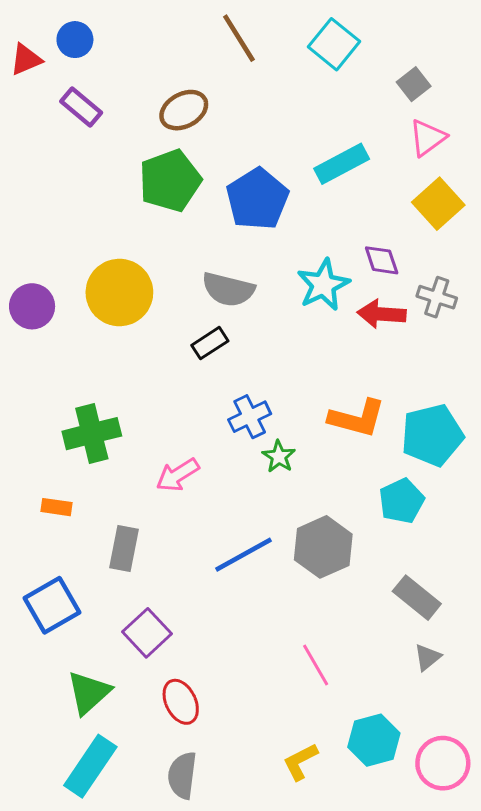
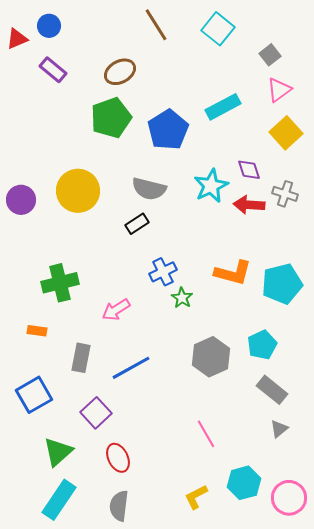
cyan pentagon: (401, 501) -> (262, 345), moved
blue line: (244, 555) -> (131, 368), moved

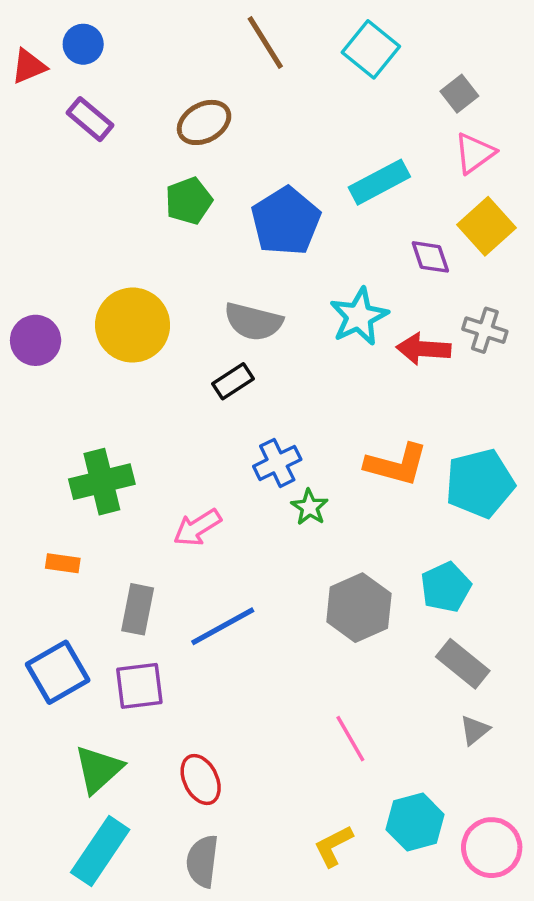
green pentagon: (111, 118) -> (189, 201), size x0.7
purple diamond: (249, 170) -> (430, 257), moved
purple square: (96, 413) -> (139, 686), moved, turned 36

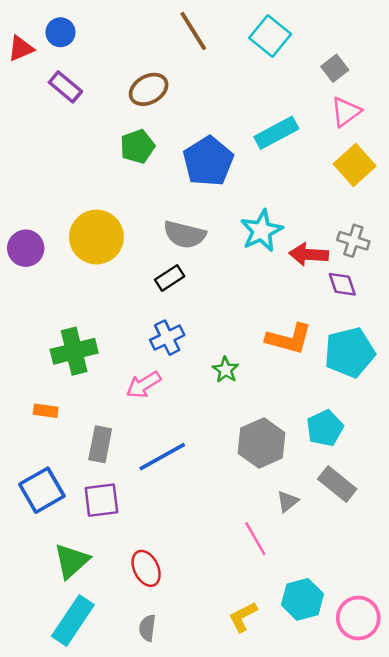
purple diamond: (430, 257) -> (342, 284), moved
blue cross: (277, 463) -> (167, 338), moved
gray triangle: (475, 730) -> (288, 501), moved
gray semicircle: (202, 861) -> (147, 628), size x0.7

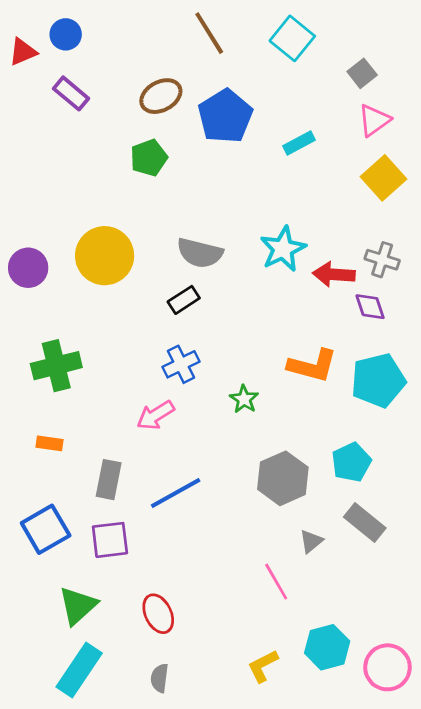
cyan rectangle: (276, 133) -> (299, 143), size x0.7
blue pentagon: (208, 161) -> (225, 116), moved
green cross: (74, 351) -> (56, 366), moved

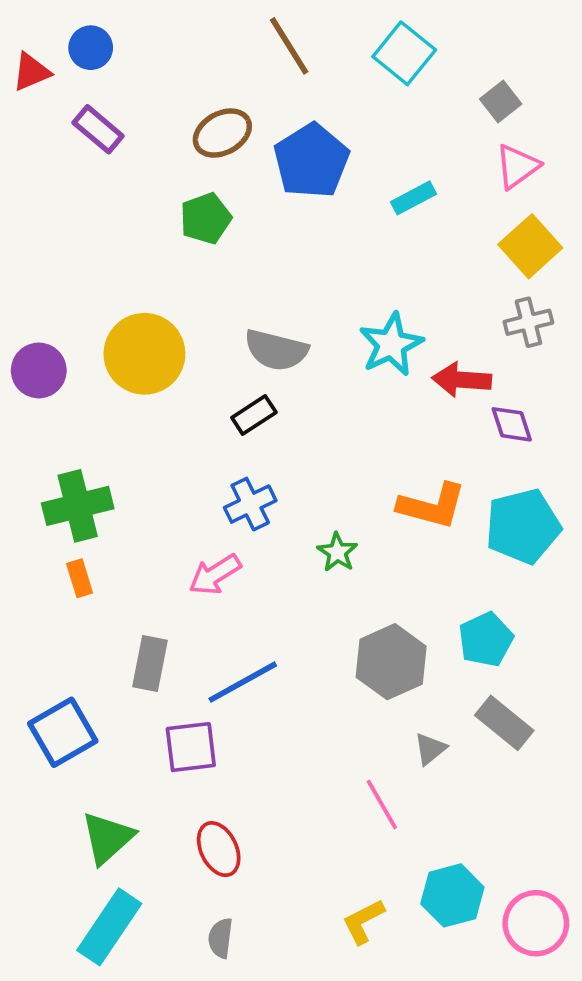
gray cross: (382, 260) -> (528, 322), moved, turned -32
orange rectangle: (50, 443) -> (80, 578), moved, turned 65
purple square: (110, 540) -> (191, 747), moved

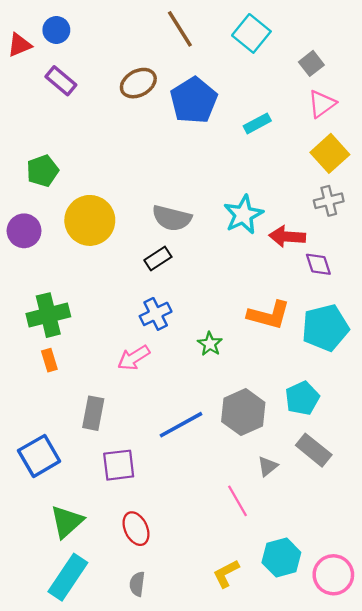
green pentagon: (206, 218) -> (42, 171), moved
blue line: (243, 682) -> (181, 425), moved

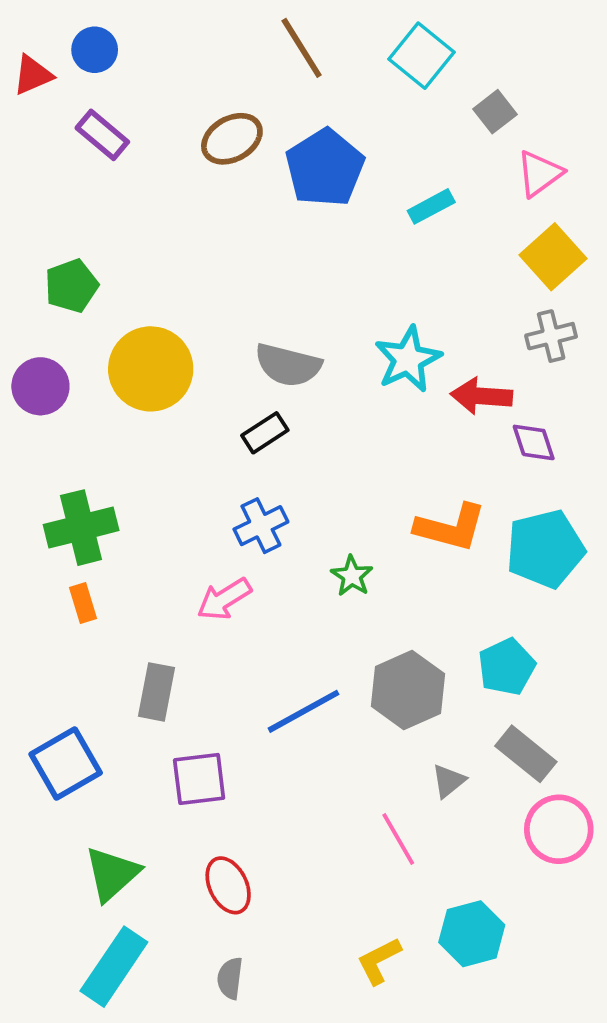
gray square: (311, 63) -> (495, 112), moved
pink circle: (333, 575) -> (559, 829), moved

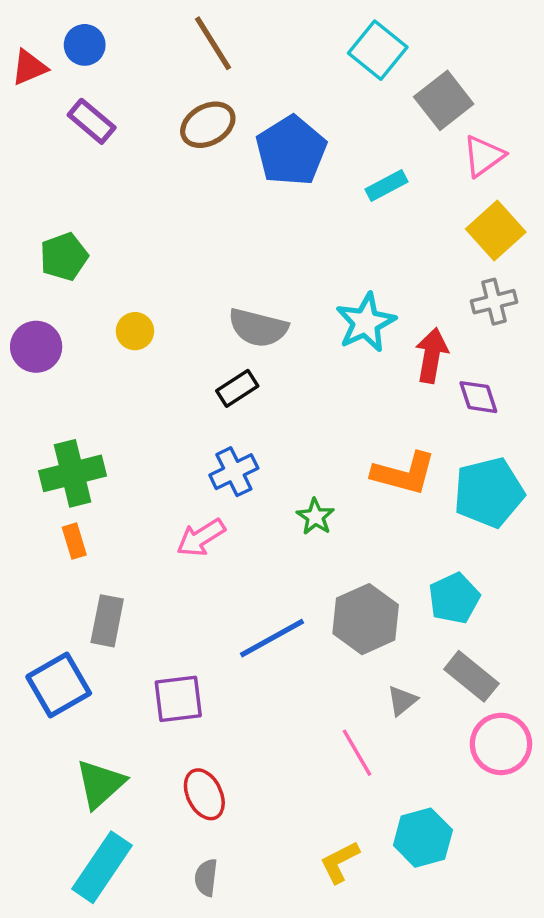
brown line: (302, 48) -> (213, 43), moved
gray square: (495, 112) -> (444, 100), size x1.5
yellow circle: (151, 369) -> (135, 331), size x0.5
red arrow: (481, 396) -> (432, 355), turned 96
gray rectangle: (157, 692) -> (107, 621), moved

